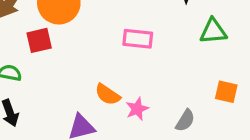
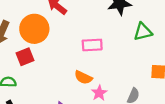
orange semicircle: (108, 95) -> (83, 77), moved

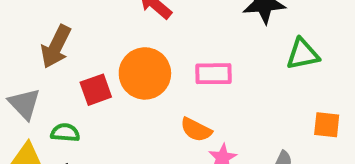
orange circle: (34, 29) -> (145, 73), moved

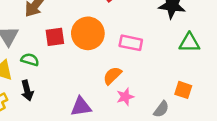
orange square: (327, 125) -> (183, 90), moved
orange semicircle: (196, 130) -> (112, 76), turned 96

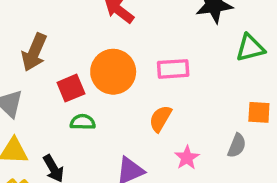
green semicircle: (30, 60) -> (83, 122), moved
pink star: (125, 97) -> (187, 158), moved

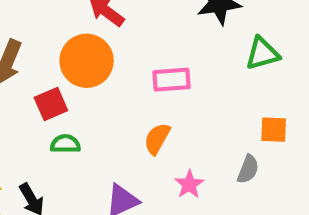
orange circle: (113, 72) -> (87, 61), moved

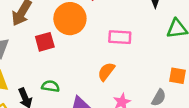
green semicircle: (65, 144) -> (50, 86), moved

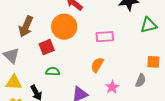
green semicircle: (50, 86) -> (53, 71), moved

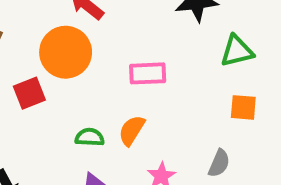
orange square: (153, 62) -> (243, 107), moved
green semicircle: (53, 71) -> (90, 137), moved

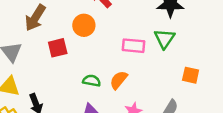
green triangle: (237, 51) -> (164, 39), moved, turned -50
orange circle: (66, 52) -> (84, 25), size x0.7

